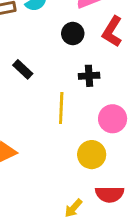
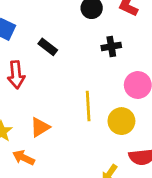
yellow line: (61, 108) -> (88, 106), moved

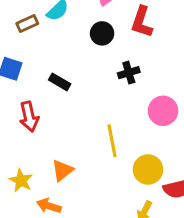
yellow circle: (121, 121) -> (148, 169), moved

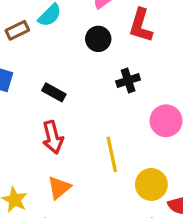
red arrow: (29, 117) -> (53, 137), moved

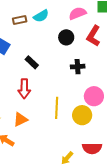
yellow circle: (151, 184) -> (82, 115), moved

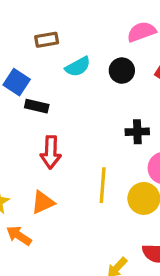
cyan semicircle: (41, 16) -> (78, 67), moved
black rectangle: (32, 62) -> (37, 106), moved, turned -32
black cross: (78, 67) -> (137, 132), moved

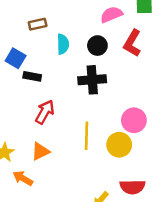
cyan semicircle: (78, 67) -> (63, 44), turned -60
black cross: (137, 132) -> (92, 80), moved, size x1.5
red arrow: (51, 152) -> (45, 112), turned -150

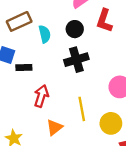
brown rectangle: (38, 24) -> (19, 21), size x1.5
yellow circle: (119, 145) -> (111, 123), moved
orange triangle: (40, 151) -> (54, 127), moved

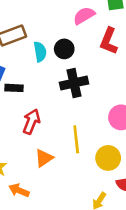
black circle: (75, 29) -> (64, 49), moved

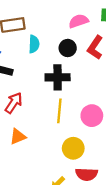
black circle: (64, 49) -> (68, 48), moved
yellow line: (76, 139) -> (59, 111), moved

